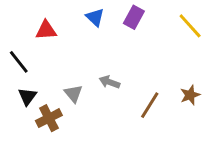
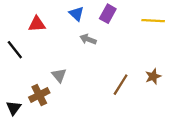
yellow line: (190, 26) -> (153, 21), turned -45
gray arrow: (109, 82) -> (88, 39), moved
black triangle: (27, 96) -> (14, 108), moved

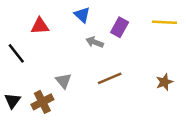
purple rectangle: (108, 14) -> (120, 27), moved
brown line: (121, 85) -> (110, 78), moved, turned 35
black triangle: (14, 108) -> (12, 101), moved

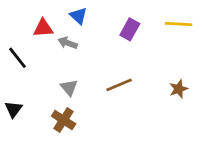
blue triangle: (82, 15) -> (78, 16), moved
gray arrow: (95, 42) -> (68, 43), moved
brown cross: (42, 102) -> (64, 120), moved, turned -30

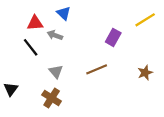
yellow line: (179, 24) -> (145, 20), turned -35
purple rectangle: (130, 29) -> (113, 37), moved
black line: (18, 58) -> (31, 47), moved

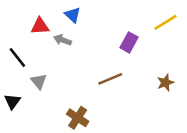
black line: (31, 47) -> (17, 58), moved
gray triangle: (56, 72) -> (39, 81), moved
brown cross: (52, 98) -> (78, 118), moved

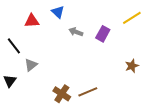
gray arrow: (63, 40) -> (76, 32), moved
brown line: (110, 79) -> (88, 92), moved
gray triangle: (39, 81) -> (31, 65), turned 32

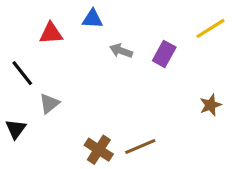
blue triangle: (58, 12) -> (92, 19), turned -40

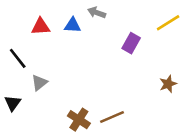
blue triangle: (92, 19) -> (72, 25), moved
gray arrow: (121, 51) -> (97, 13), moved

